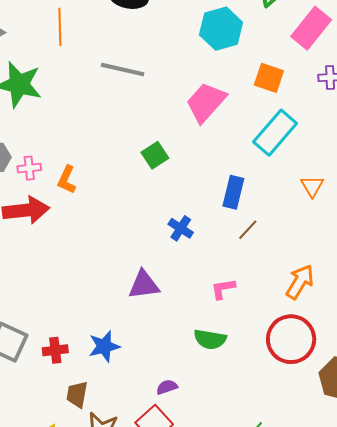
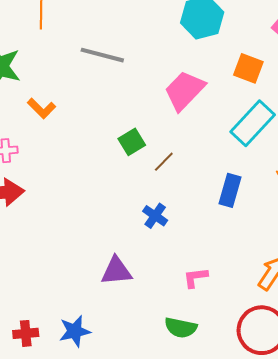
orange L-shape: (67, 180) -> (42, 108), moved, turned -72
blue rectangle: (233, 192) -> (230, 190), moved
brown line: (248, 230) -> (164, 162), moved

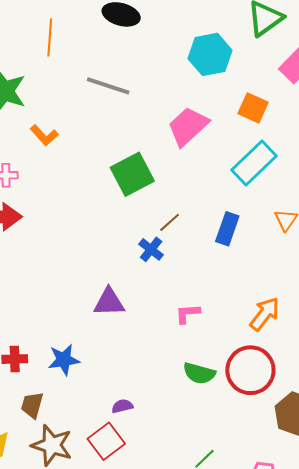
green square: (132, 142) -> (132, 174), size x1.6
brown line: (164, 162) -> (170, 222), moved
green semicircle: (181, 328) -> (199, 373), moved

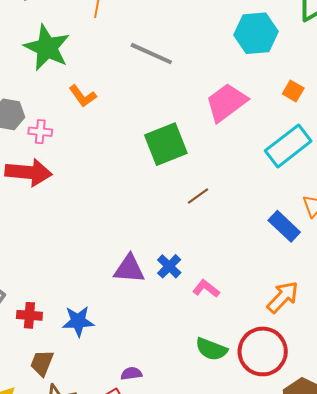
orange square: (253, 108) -> (293, 91), size x0.7
blue rectangle: (227, 229) -> (284, 226), moved, turned -72
blue cross: (151, 249) -> (169, 266), moved
pink L-shape: (188, 314) -> (206, 289), turned 36

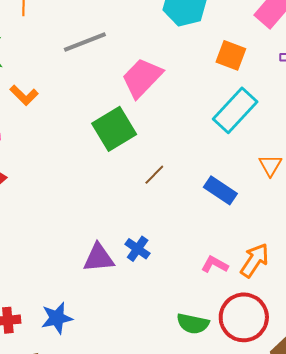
gray line: (151, 54) -> (85, 42), turned -36
orange square: (293, 91) -> (231, 55), size x1.4
pink trapezoid: (226, 102) -> (142, 78), moved
blue rectangle: (284, 226) -> (220, 190), moved
pink L-shape: (206, 289) -> (215, 265), moved

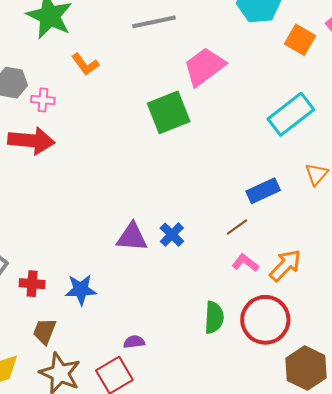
orange square: (231, 55) -> (300, 40), moved
brown line: (154, 175) -> (237, 227), moved
blue rectangle: (220, 190) -> (263, 191), turned -68
green semicircle: (193, 324) -> (214, 317), turned -108

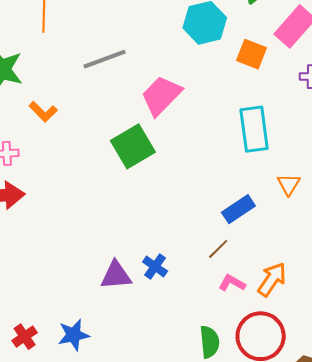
cyan rectangle: (291, 114) -> (254, 129), turned -51
red cross: (32, 284) -> (25, 337), turned -30

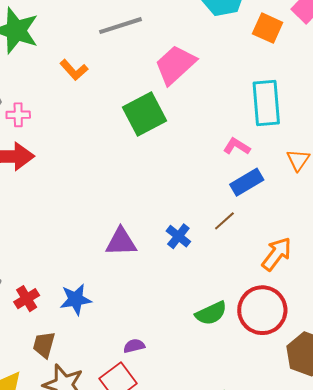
orange L-shape: (43, 112) -> (74, 70), moved
blue cross: (155, 266) -> (178, 236), moved
pink L-shape: (232, 283) -> (237, 146), moved
green semicircle: (210, 342) -> (211, 313), turned 68

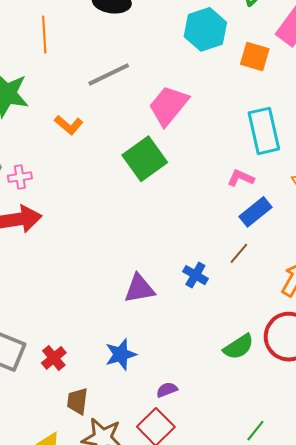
blue star: (76, 299) -> (121, 354), moved

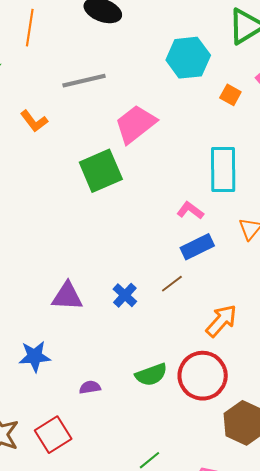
orange square: (255, 56) -> (230, 95), size x0.7
purple semicircle: (167, 390) -> (90, 387), moved

